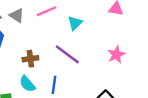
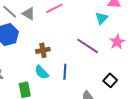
cyan triangle: (75, 23) -> (102, 18), moved
purple line: (67, 54) -> (88, 46), moved

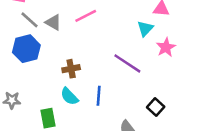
pink star: (117, 42) -> (166, 47), moved

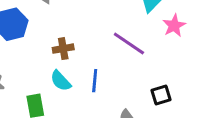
black square: (156, 107) -> (161, 95), turned 30

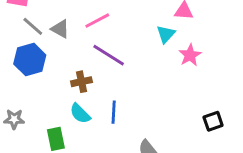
purple line: (129, 44) -> (109, 55), moved
black square: (161, 95) -> (213, 121), moved

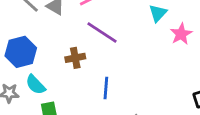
blue hexagon: (30, 60) -> (21, 52), moved
cyan semicircle: (80, 113) -> (36, 85), moved

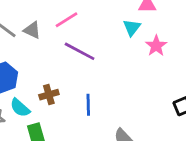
brown cross: (75, 58) -> (49, 95), moved

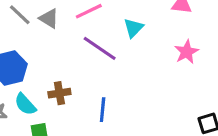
cyan triangle: (132, 28) -> (133, 28), moved

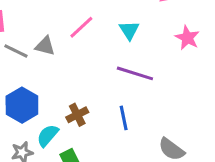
purple line: (100, 48) -> (135, 73), moved
cyan semicircle: (25, 104) -> (48, 136), turned 100

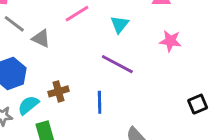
pink star: (187, 38) -> (170, 41), turned -30
gray triangle: (45, 46) -> (41, 38), moved

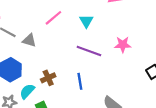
pink star: (170, 41) -> (123, 45), moved

